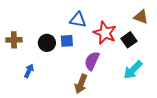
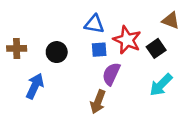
blue square: (67, 41) -> (99, 50), moved
blue arrow: (29, 71) -> (35, 86), size x1.5

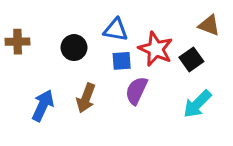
brown cross: (17, 48) -> (18, 42), moved
black circle: (57, 52) -> (74, 48), moved
brown arrow: (98, 102) -> (86, 98), moved

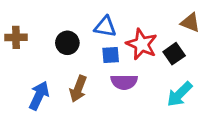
purple semicircle: (136, 91) -> (124, 82), turned -115

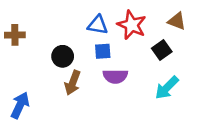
black circle: (67, 43) -> (63, 56), moved
red star: (142, 44) -> (132, 25), moved
blue arrow: (39, 96) -> (20, 105), moved

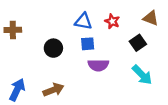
red star: (132, 25) -> (112, 21), size x0.6
brown arrow: (73, 83) -> (53, 90), moved, turned -132
cyan arrow: (167, 88) -> (142, 75), turned -90

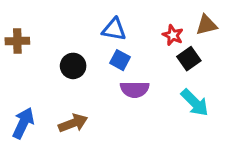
brown triangle: (151, 18) -> (206, 25), turned -35
red star: (112, 21) -> (173, 35), moved
blue square: (88, 44) -> (120, 60), turned 32

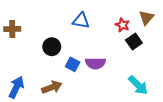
brown triangle: (206, 25) -> (146, 18), turned -35
blue square: (120, 60) -> (73, 64), moved
cyan arrow: (195, 103) -> (138, 85), moved

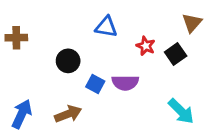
red star: (122, 25) -> (146, 46), moved

